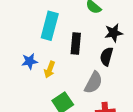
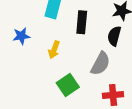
blue star: (30, 61) -> (21, 36), moved

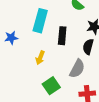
blue star: (21, 36) -> (11, 38), moved

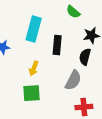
green square: (51, 86) -> (31, 93), moved, turned 30

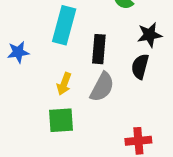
gray semicircle: (73, 80) -> (102, 87), moved

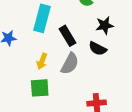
black rectangle: (99, 49) -> (68, 36), turned -36
black semicircle: (140, 66) -> (98, 49), turned -78

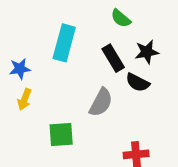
black rectangle: (68, 36) -> (113, 58), moved
yellow arrow: (42, 61) -> (24, 99), moved

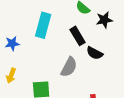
black star: (147, 52) -> (104, 20), moved
yellow arrow: (24, 99) -> (11, 76), moved

